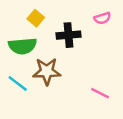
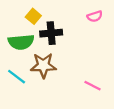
black cross: (69, 35) -> (51, 33), moved

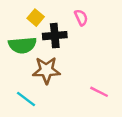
pink semicircle: (95, 16) -> (81, 18), moved, turned -96
cyan line: (17, 77) -> (26, 99), moved

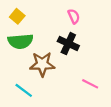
yellow square: (36, 18) -> (17, 16), moved
black cross: (55, 36) -> (68, 44), moved, turned 30

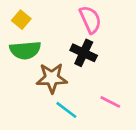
pink semicircle: (74, 16) -> (90, 20), size x1.5
cyan line: (24, 90) -> (66, 110), moved

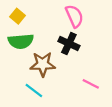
cyan line: (66, 110) -> (34, 90), moved

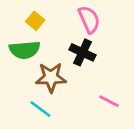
yellow square: (17, 16) -> (35, 21), moved

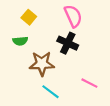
green semicircle: (25, 50) -> (20, 41), size x0.6
cyan line: (40, 109) -> (50, 92), moved

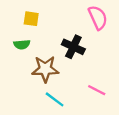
pink semicircle: (73, 16) -> (98, 18), moved
yellow square: (29, 17) -> (31, 19), turned -32

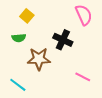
yellow square: (31, 19) -> (27, 16), turned 32
cyan line: (55, 99) -> (18, 85), moved

